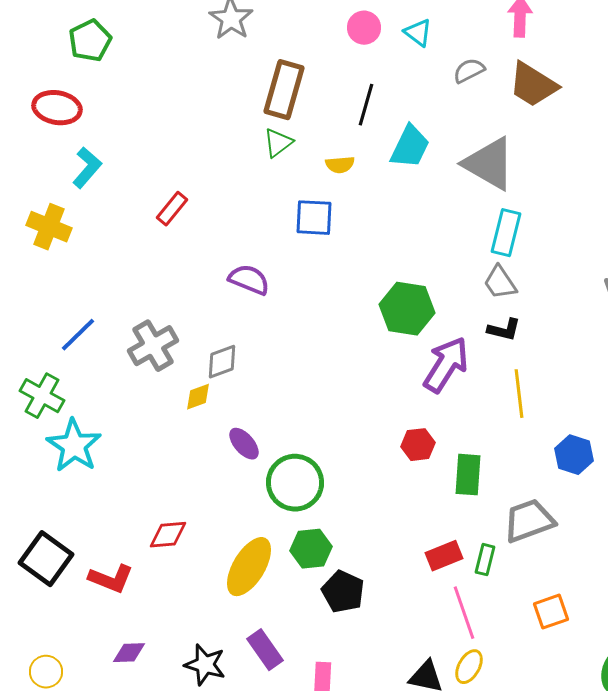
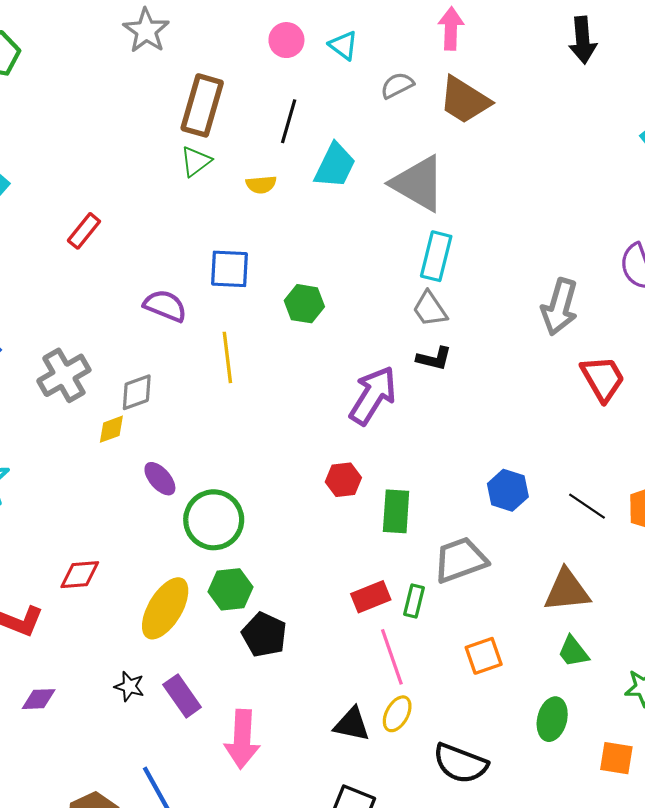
blue square: (314, 218) -> (229, 269), moved
green hexagon: (407, 309) -> (304, 304), moved, size x0.7
yellow line: (519, 394) -> (227, 357), moved
black star: (205, 665) -> (129, 686), moved, size x0.7

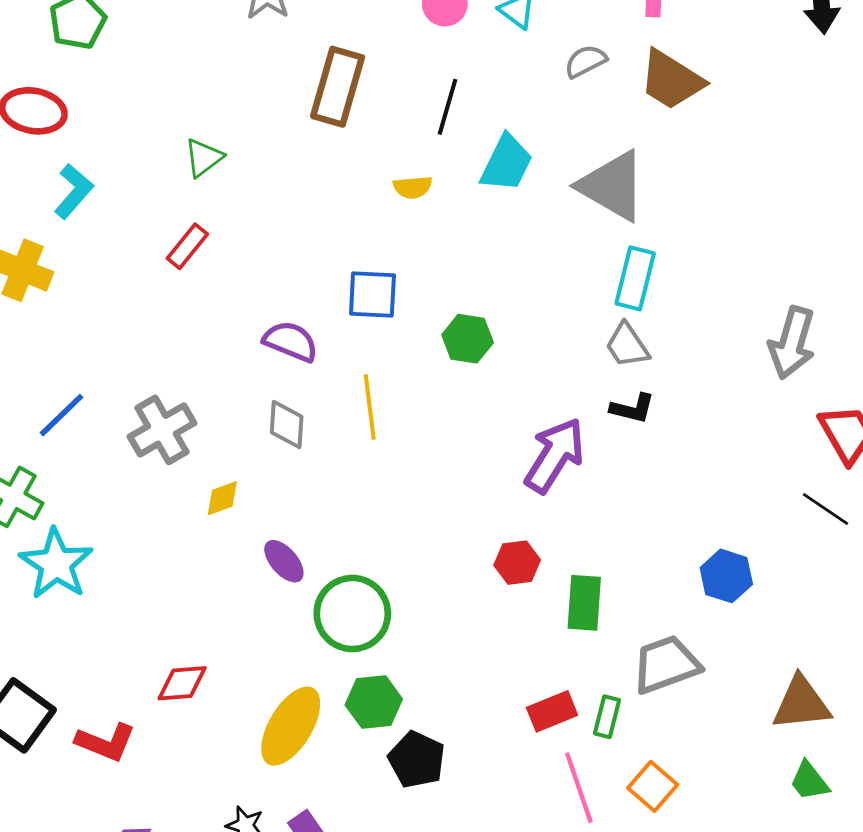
green triangle: (196, 161) -> (204, 158), moved
gray diamond: (137, 392) -> (287, 424), moved, turned -66
black line: (587, 506) -> (825, 509), moved
orange square: (484, 656) -> (653, 786), moved, turned -30

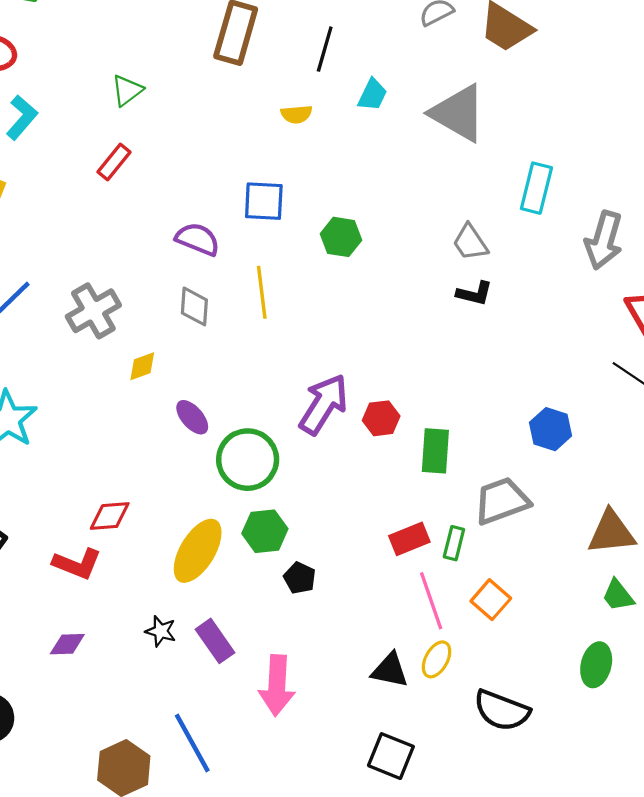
cyan trapezoid: (506, 163) -> (372, 95), size x0.7
cyan rectangle: (635, 278) -> (536, 188), moved
purple arrow: (555, 455) -> (324, 404), moved
red L-shape: (106, 742) -> (77, 564), moved
black pentagon: (417, 760) -> (300, 578), size x0.7

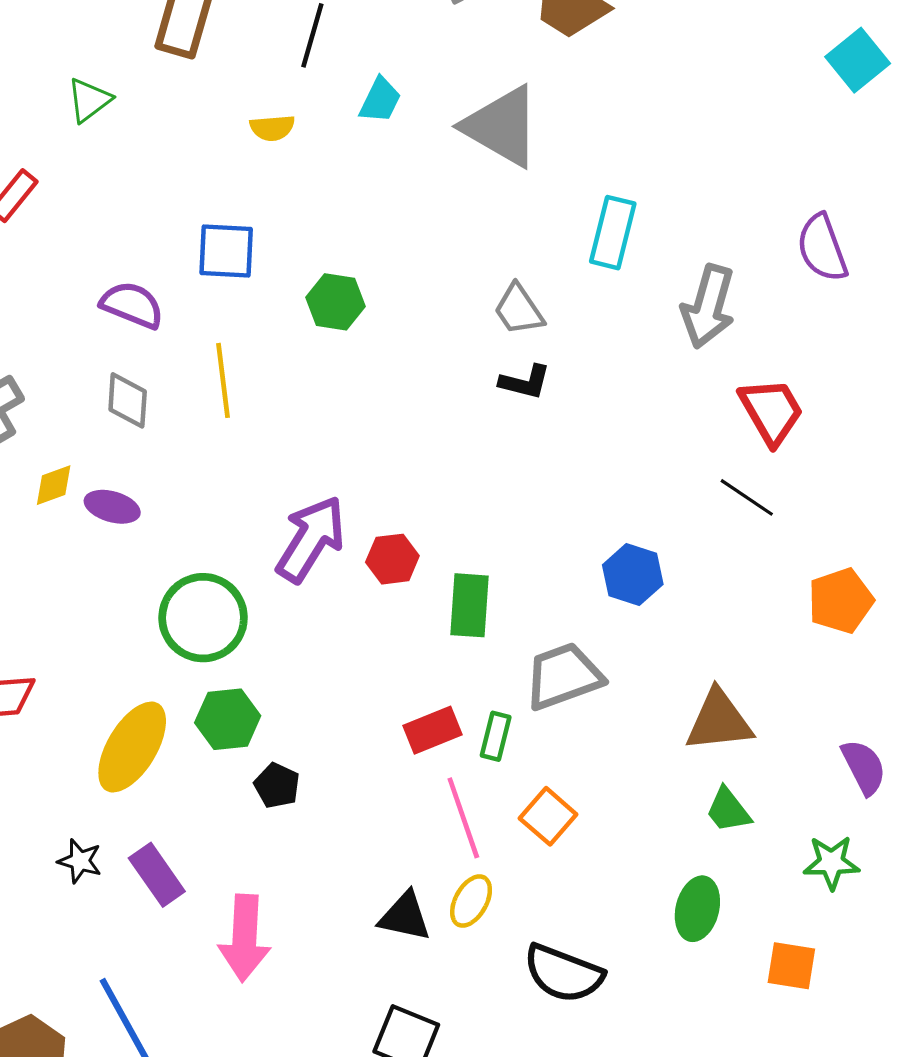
green triangle: (127, 90) -> (89, 100), moved
purple ellipse: (192, 417) -> (112, 507), moved, turned -33

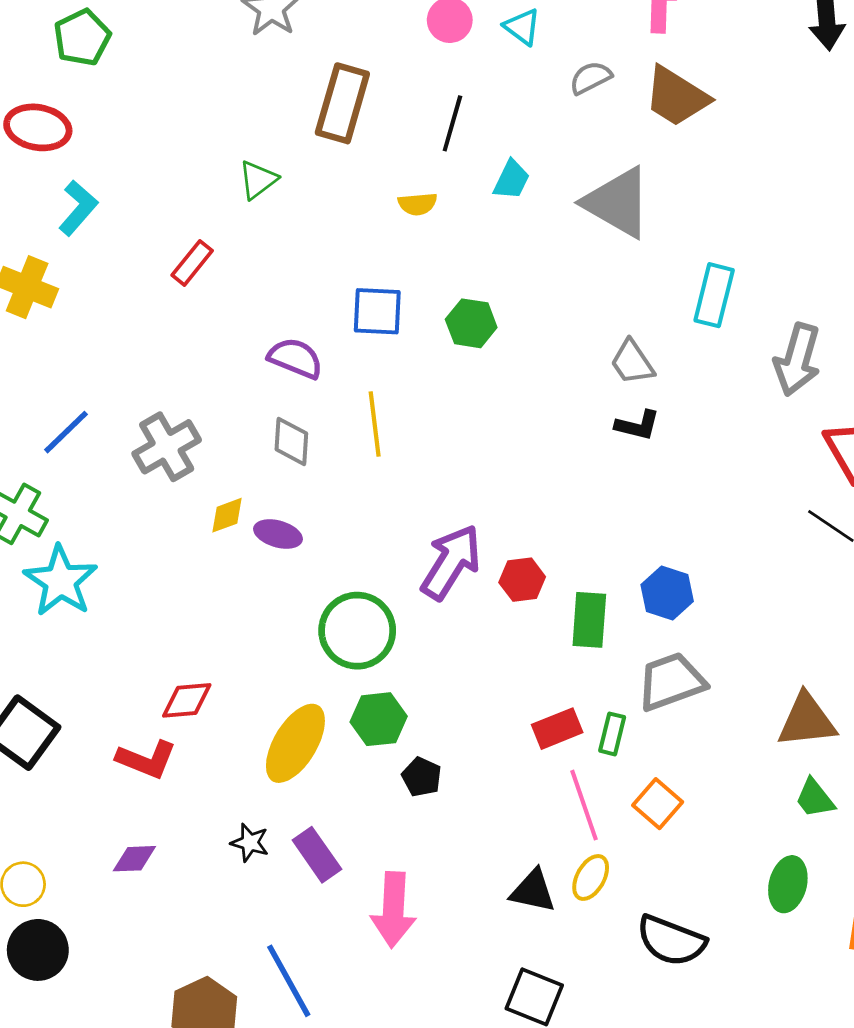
green hexagon: (335, 302) -> (471, 323), moved
blue hexagon: (633, 575) -> (667, 593), moved

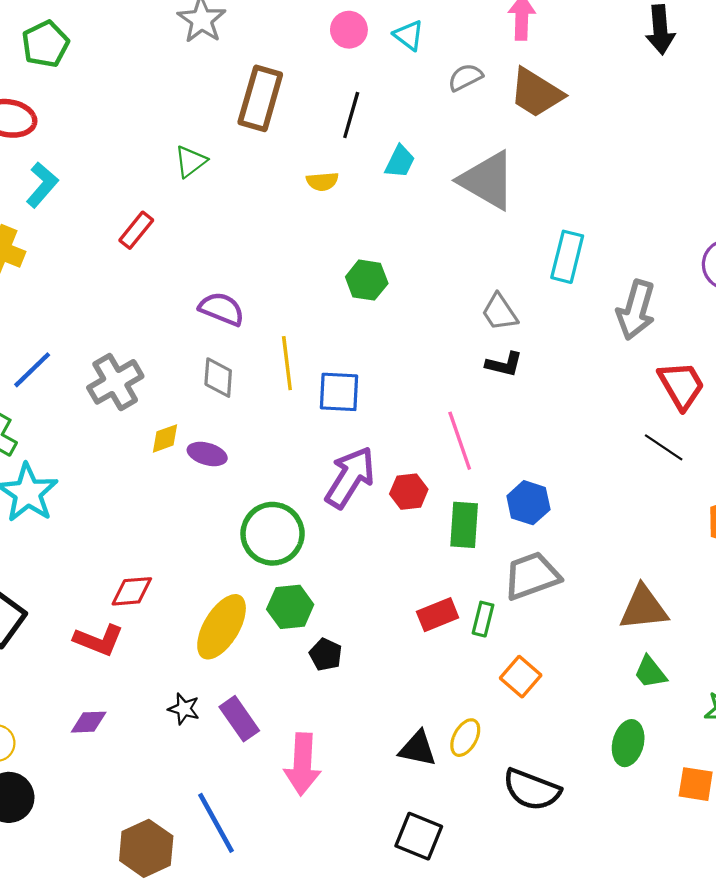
blue square: (377, 311) -> (339, 392), moved
pink line: (584, 805) -> (460, 441), moved

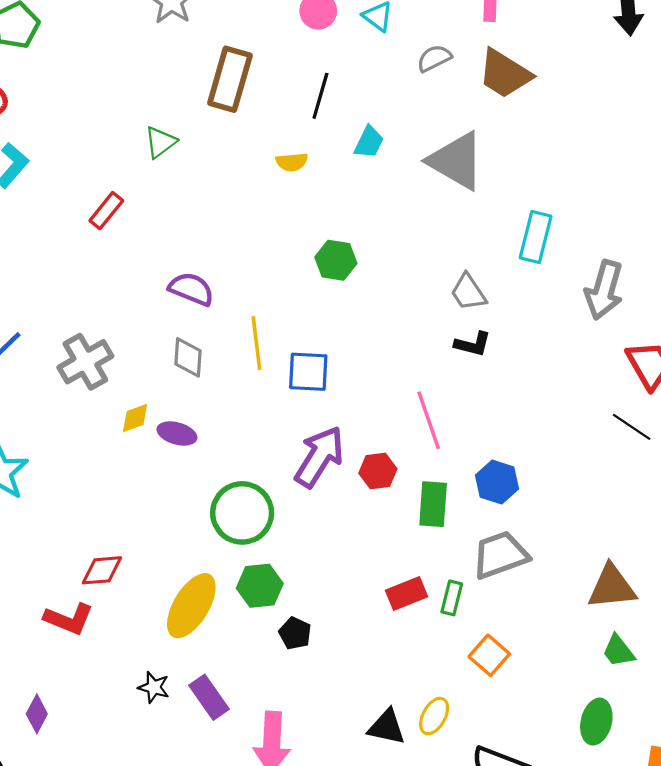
purple diamond: (89, 722) -> (37, 714), moved, turned -60

